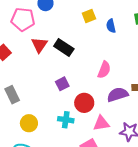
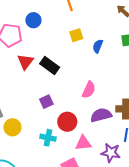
blue semicircle: (111, 26) -> (98, 46), turned 32
yellow circle: (29, 123) -> (12, 127), moved

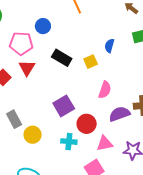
yellow square: (76, 35) -> (91, 62), moved
red triangle: (25, 62) -> (27, 68), moved
black rectangle: (50, 66) -> (62, 58), moved
purple square: (46, 102) -> (64, 106), size x1.5

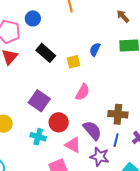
purple square: (64, 106) -> (39, 101), turned -35
purple semicircle: (119, 114) -> (92, 130), moved, turned 60
pink triangle: (105, 143) -> (73, 145), turned 30

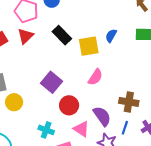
yellow square: (74, 62) -> (89, 46), size x1.5
cyan cross: (38, 137) -> (46, 130), moved

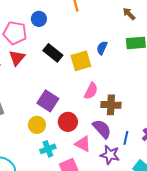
yellow circle: (14, 102) -> (37, 125), moved
brown cross: (129, 102) -> (111, 105), moved
cyan cross: (46, 130) -> (48, 149), turned -35

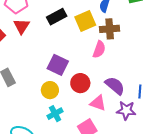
black rectangle: (53, 53) -> (57, 17), turned -60
brown cross: (111, 105) -> (110, 29), moved
cyan cross: (48, 149) -> (55, 114), moved

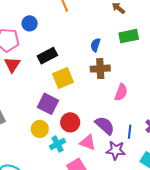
yellow square: (85, 21) -> (63, 78), moved
pink semicircle: (99, 49) -> (121, 92), moved
cyan cross: (55, 114) -> (58, 144), moved

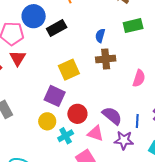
blue circle: (30, 23) -> (34, 16), size x1.5
black rectangle: (47, 56) -> (57, 28), moved
pink semicircle: (121, 92) -> (139, 78), moved

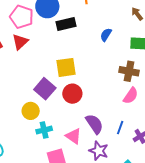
blue semicircle: (100, 36) -> (106, 35), moved
brown cross: (106, 59) -> (129, 71), moved
red circle: (77, 114) -> (72, 94), moved
blue line: (137, 121) -> (120, 128), moved

